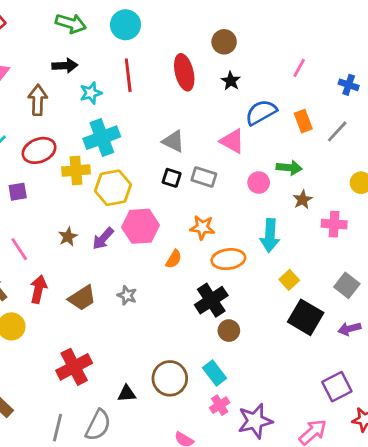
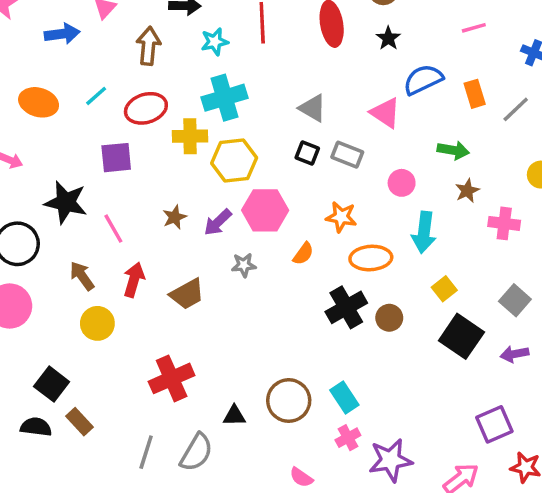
pink line: (299, 68) -> (474, 28), turned 42
pink circle: (259, 183) -> (402, 183), moved
purple square: (18, 192) -> (116, 158), size x1.4
gray star: (127, 295) -> (244, 265), moved, turned -30
brown circle: (229, 331) -> (389, 318), moved

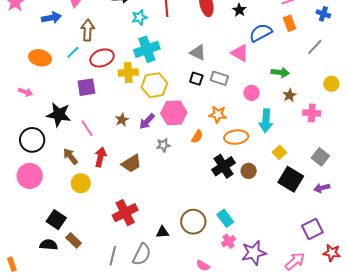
brown arrow: (148, 46) -> (88, 30), moved
orange rectangle: (475, 94) -> (290, 23), moved

